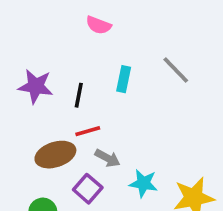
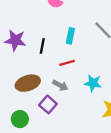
red line: (88, 131) -> (67, 63), moved
cyan star: (143, 183) -> (93, 83), moved

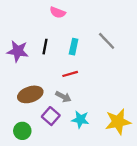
black line: (42, 46) -> (45, 47), moved
cyan star: (93, 83) -> (80, 119), moved

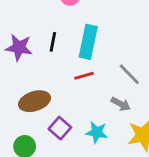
gray line: (107, 41) -> (129, 74), moved
cyan rectangle: (74, 47) -> (88, 42), size x1.6
gray arrow: (63, 97) -> (121, 104), moved

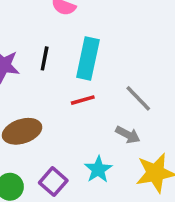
purple square: (60, 128) -> (53, 182), moved
cyan star: (97, 132) -> (98, 169), turned 30

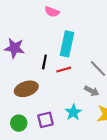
black line: (45, 58) -> (44, 62), moved
purple square: (53, 182) -> (46, 120), turned 35

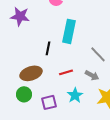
purple star: (14, 48) -> (20, 16), moved
red line: (64, 70) -> (66, 72), moved
green circle: (19, 123) -> (24, 94), moved

